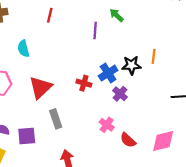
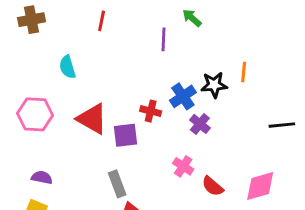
red triangle: (40, 87) -> (92, 119), turned -45
gray rectangle: (56, 119) -> (117, 184), moved
purple square: (27, 136) -> (126, 135), moved

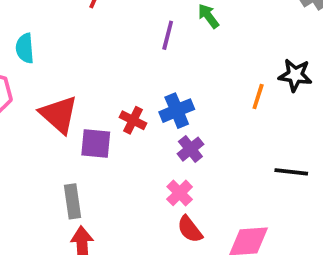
cyan semicircle: (67, 67) -> (25, 48), moved
black star: (214, 85) -> (295, 75), moved
pink cross: (183, 166) -> (180, 193), moved

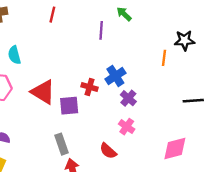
red semicircle: (190, 229) -> (108, 151), moved

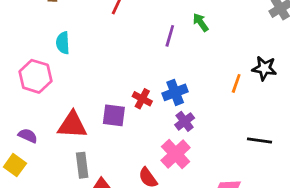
red triangle: (43, 92) -> (72, 125), moved, turned -40
pink cross: (127, 127) -> (176, 154), size x1.5
gray rectangle: (62, 144) -> (82, 165), moved

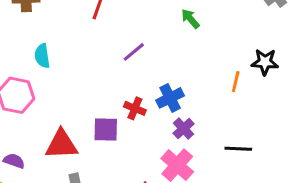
purple line: (170, 36) -> (134, 52), moved, turned 40
black line: (260, 140) -> (238, 149), moved

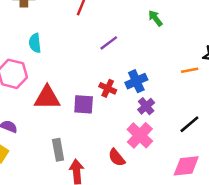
orange line: (236, 82) -> (190, 70), turned 63
red triangle: (61, 144) -> (47, 98), moved
black line: (238, 149) -> (189, 124), turned -45

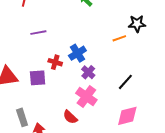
purple line: (109, 43) -> (38, 33), moved, turned 35

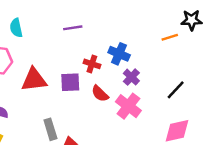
blue cross: (77, 53) -> (119, 54), turned -36
red semicircle: (70, 117) -> (100, 94), moved

